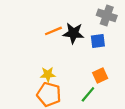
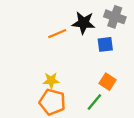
black star: (73, 33) -> (84, 23), moved
orange square: (100, 75) -> (108, 82), turned -32

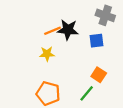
black star: (84, 23) -> (68, 30), moved
yellow star: (51, 80) -> (47, 54), moved

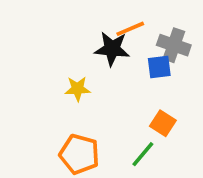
gray cross: (105, 15) -> (174, 45), moved
orange line: (53, 31) -> (130, 29), moved

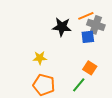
orange line: (130, 29) -> (86, 16), moved
yellow star: (78, 89) -> (40, 58), moved

